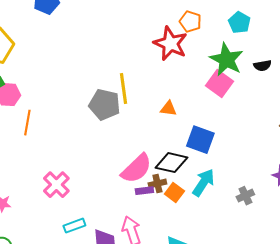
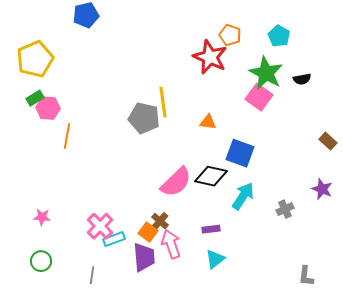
brown cross: (157, 184) -> (160, 221), moved, turned -36
pink cross: (56, 185) -> (100, 226), moved
purple rectangle: (144, 191) -> (211, 229), moved
orange square: (174, 193) -> (148, 232), moved

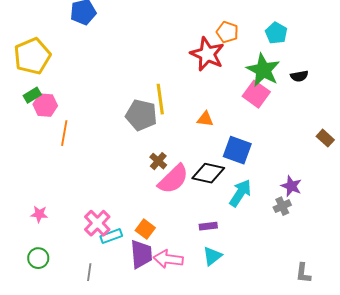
purple star: (322, 189) -> (291, 186), moved
brown cross: (160, 221) -> (158, 161), moved
pink arrow: (171, 244) -> (168, 259), moved, turned -64

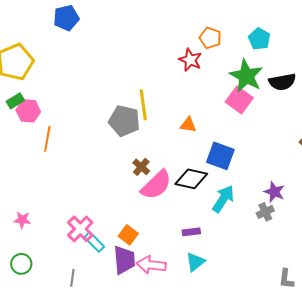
red star: (207, 54) -> (190, 60), size x0.7
black semicircle: (299, 76) -> (282, 82), size x1.5
cyan rectangle: (111, 236) -> (94, 242), turned 65

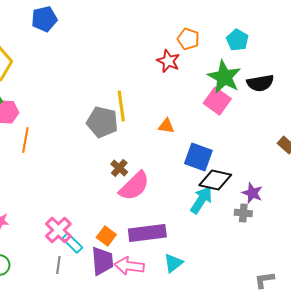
black diamond: (191, 179) -> (215, 180), moved
gray cross: (265, 212) -> (243, 213), turned 30
purple rectangle: (191, 232) -> (147, 233), moved, size x2.0
gray line: (72, 278) -> (58, 265), moved
gray L-shape: (286, 279) -> (264, 280), turned 75

